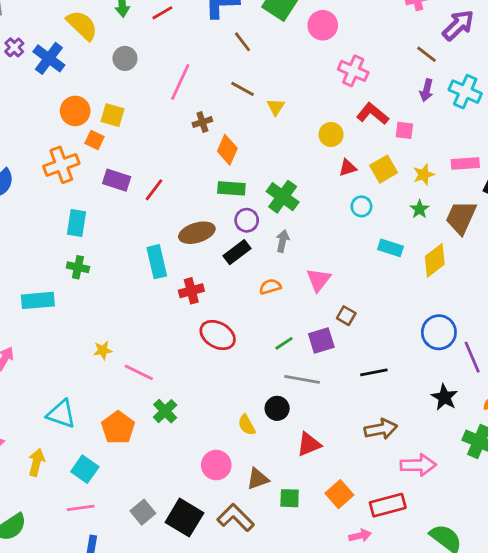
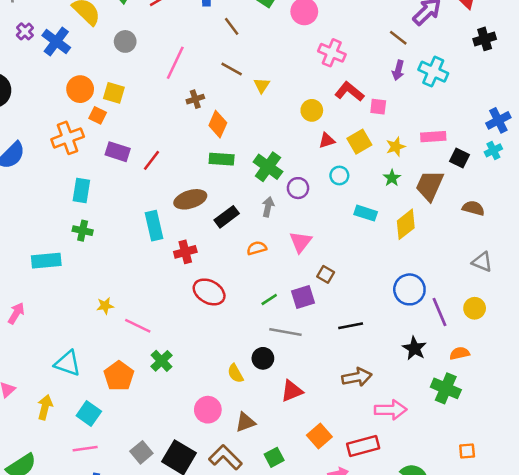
purple circle: (247, 220) -> (298, 188), moved
green square: (290, 498) -> (274, 457), moved, turned -30

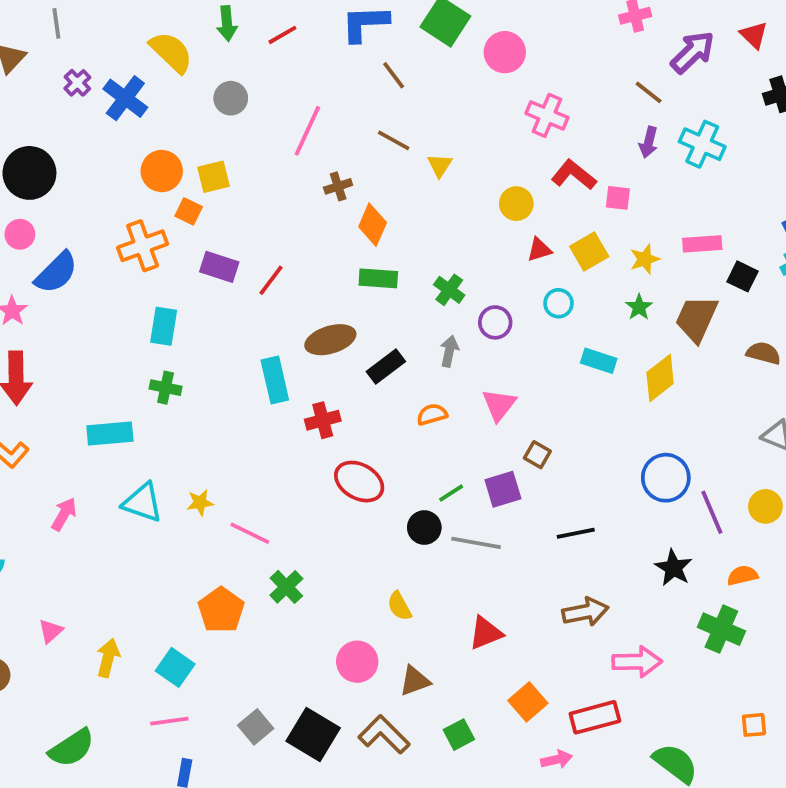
yellow square: (114, 93) -> (213, 177), turned -30
green cross: (268, 167) -> (449, 290), size x0.7
black circle: (263, 358) -> (424, 528), moved
cyan triangle: (68, 363) -> (143, 503), moved

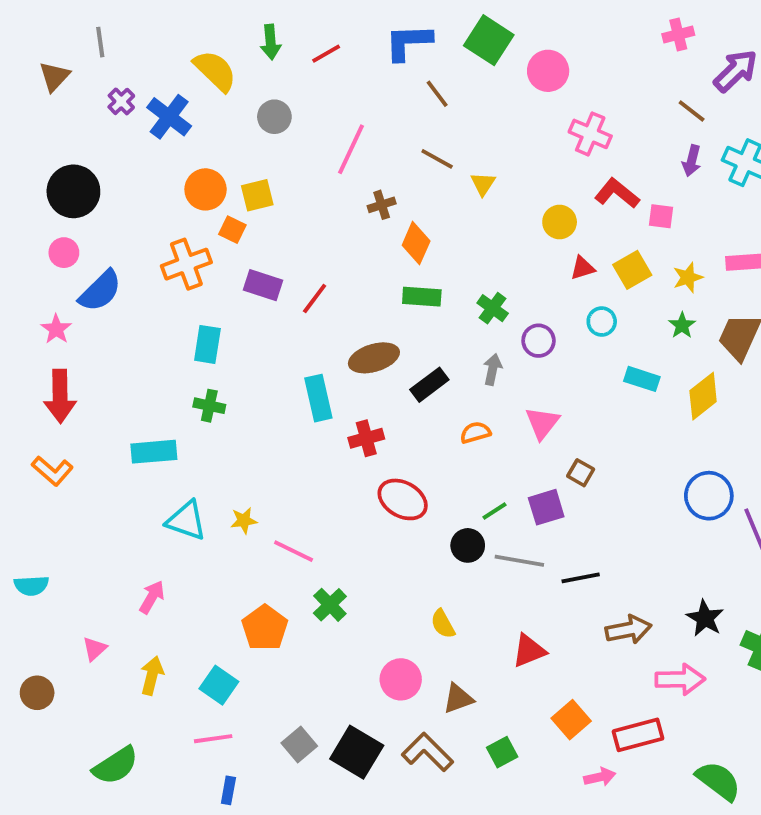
pink arrow: (64, 514) -> (152, 597), moved
black line: (576, 533) -> (581, 578), moved
black star: (673, 568) -> (705, 618), moved

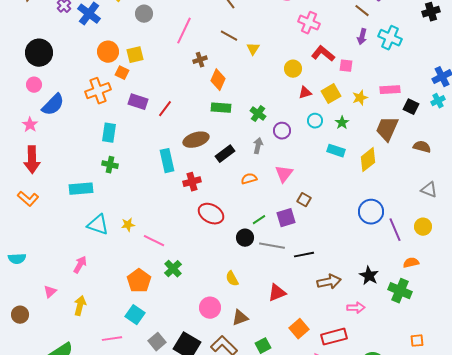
green star: (682, 325) -> (342, 123), moved
pink arrow: (680, 679) -> (356, 308), size x0.7
cyan square: (219, 685) -> (135, 315), moved

